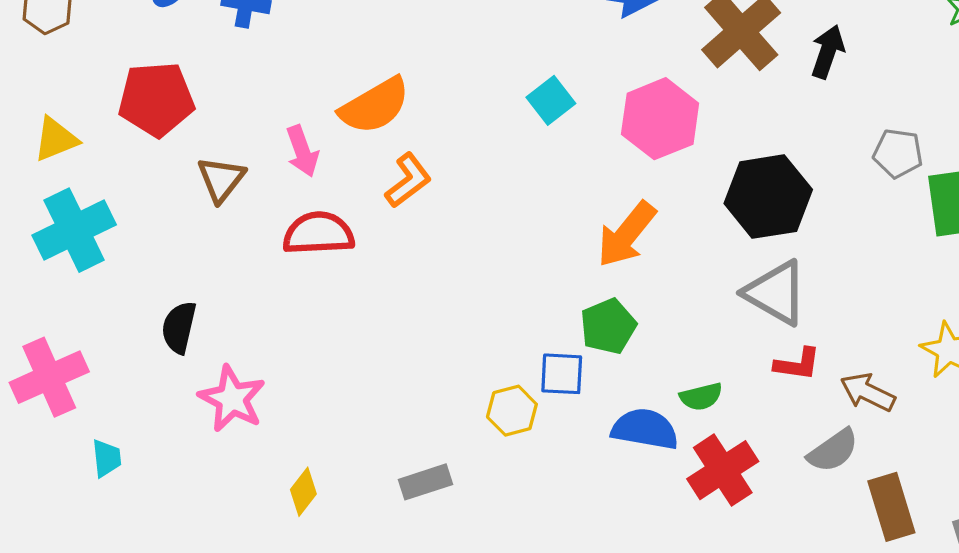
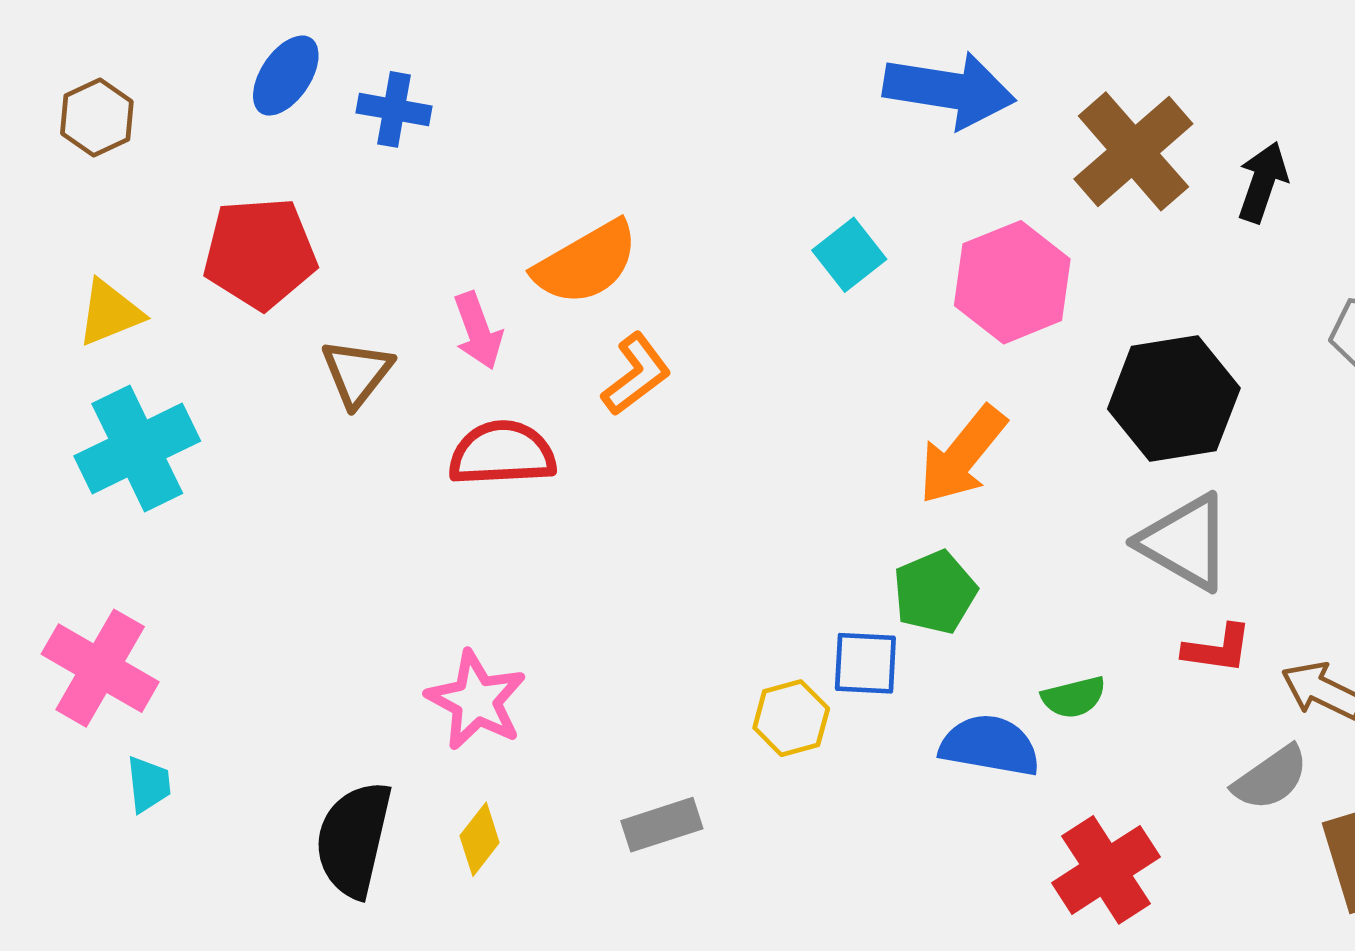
black semicircle: (179, 327) -> (354, 839), moved, size x1.5
pink cross: (49, 377) -> (100, 668), turned -36
pink star: (232, 399) -> (476, 700), moved
cyan trapezoid: (107, 458) -> (149, 784), moved
red cross: (723, 470) -> (1106, 870), moved

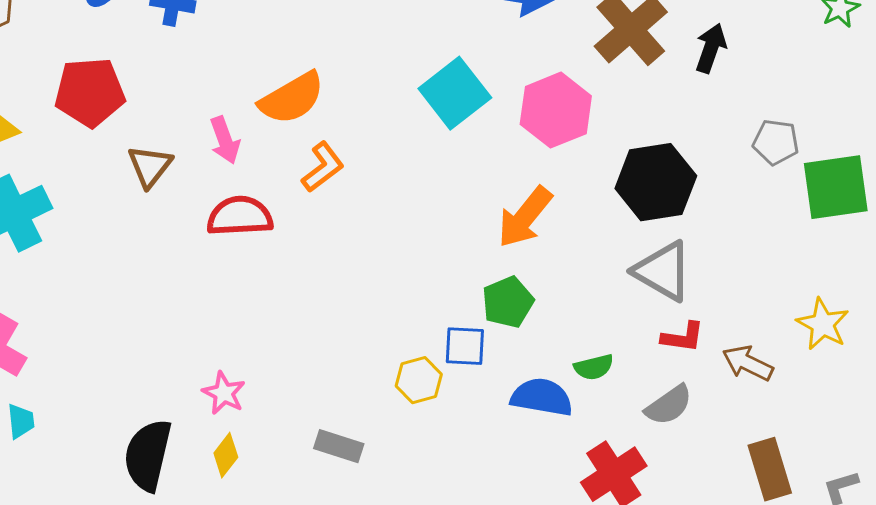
cyan square: (849, 255) -> (455, 93), size x1.6
pink star: (476, 700) -> (224, 393), moved, size x0.7
gray semicircle: (1271, 778) -> (669, 405), moved
gray rectangle: (662, 825) -> (339, 446), turned 36

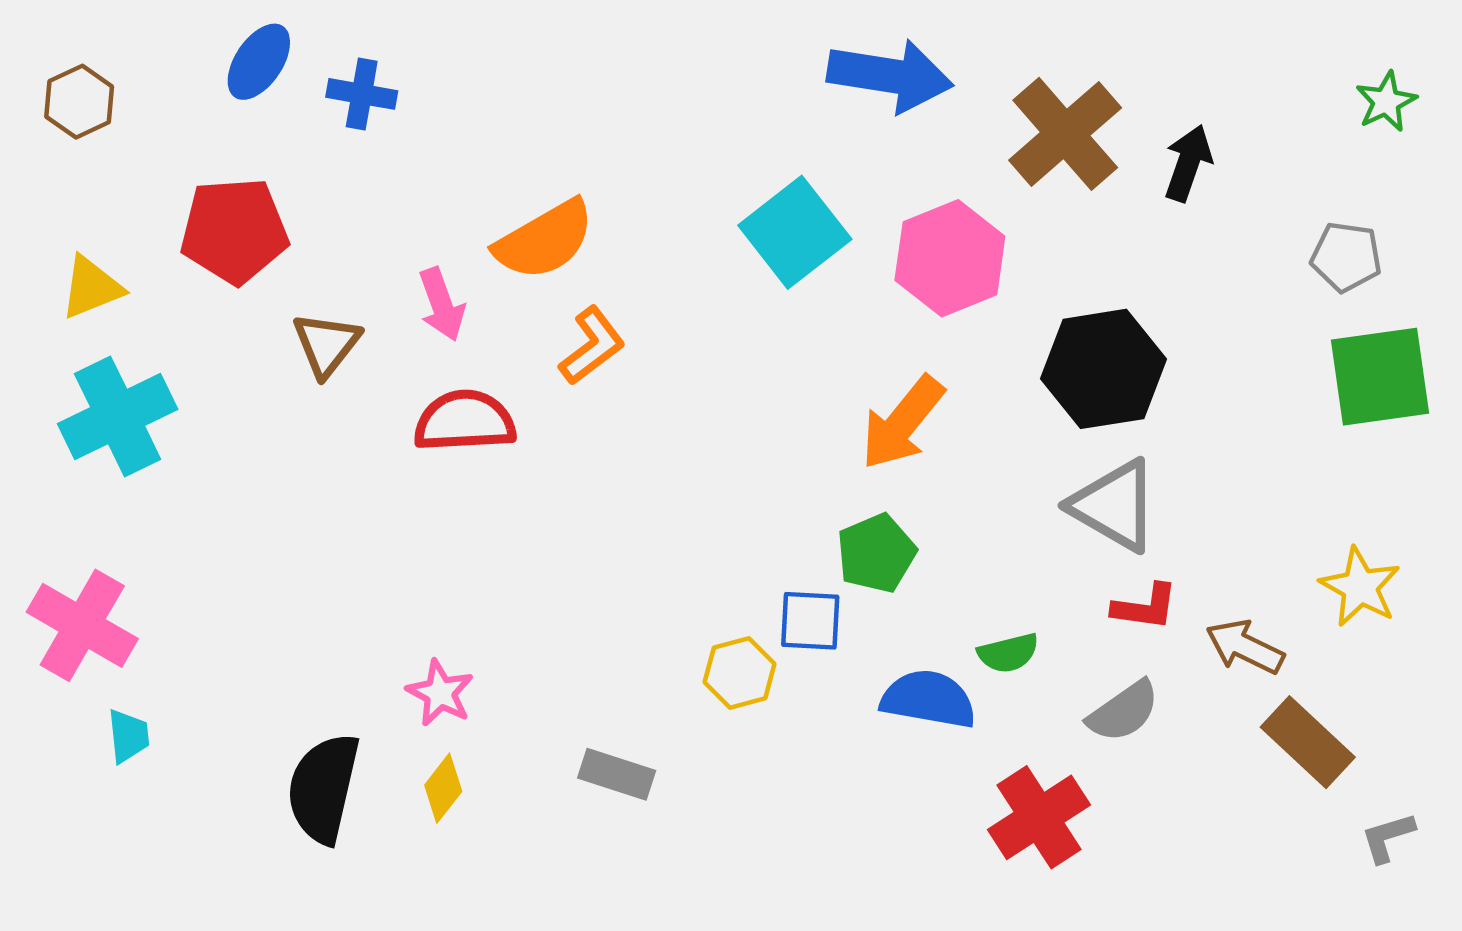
gray pentagon: (776, 142) -> (1346, 257), moved
brown rectangle: (770, 469) -> (1308, 742), moved, turned -30

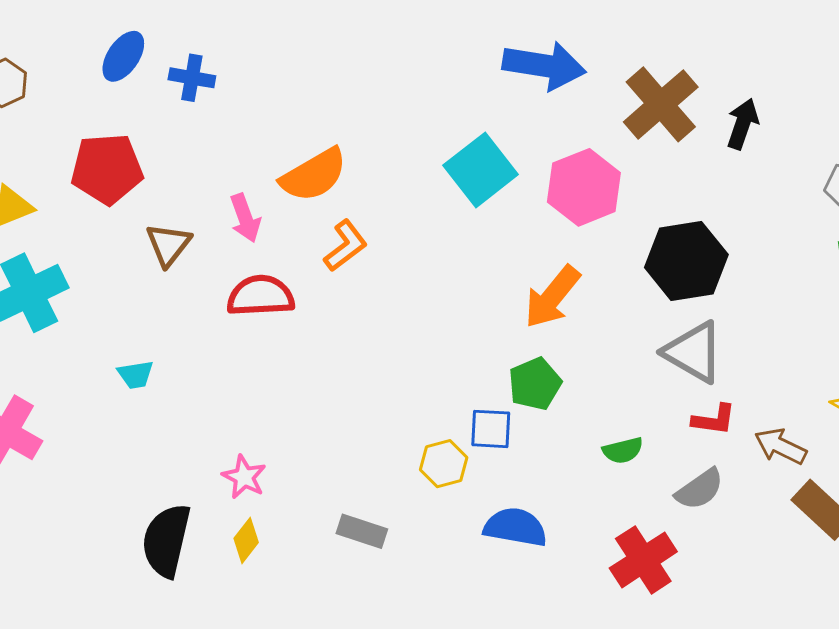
blue semicircle: (928, 699) -> (515, 527), moved
cyan trapezoid: (128, 736) -> (136, 375), moved, turned 87

